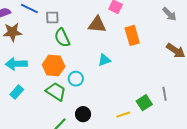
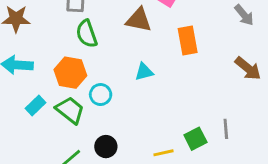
cyan rectangle: (17, 92) -> (36, 106), moved

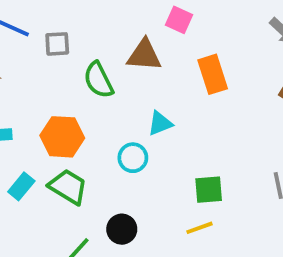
green semicircle: (87, 34) -> (98, 80), moved
cyan circle: (101, 95) -> (133, 158), moved
green square: (195, 139) -> (209, 190), moved, turned 30

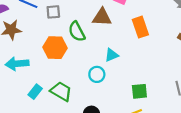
orange hexagon: (62, 137) -> (55, 48), moved

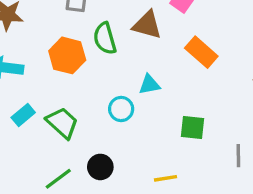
orange rectangle: (140, 27) -> (201, 52), turned -42
green square: (139, 91) -> (192, 127), moved

